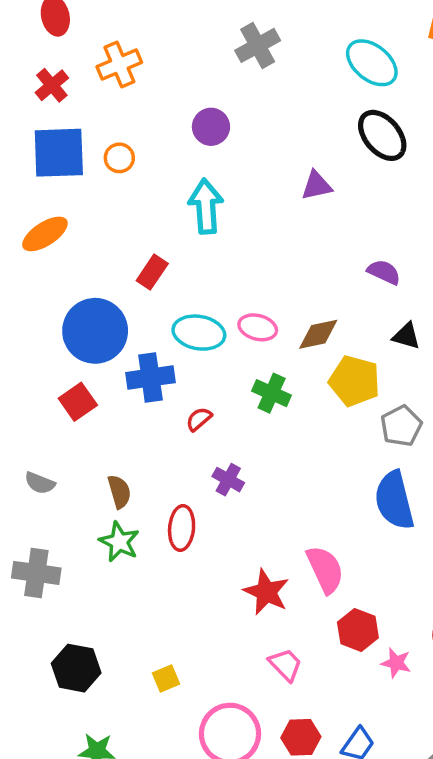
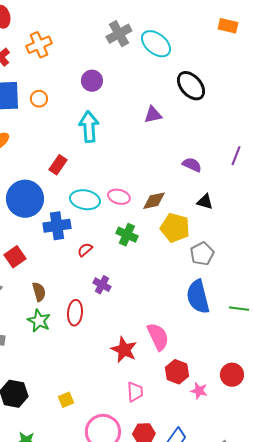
cyan ellipse: (372, 63) -> (156, 44), moved
red square: (78, 402) -> (15, 257), moved
pink trapezoid: (285, 665) -> (135, 392), turned 40

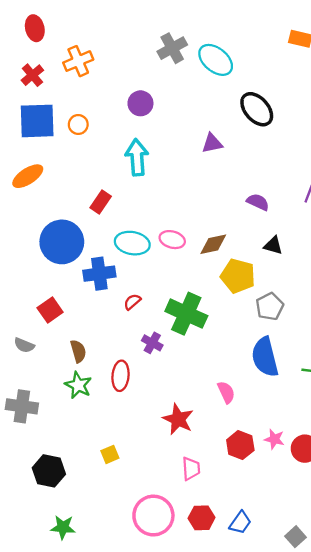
green cross: (127, 235) -> (186, 314), moved, size x1.6
pink semicircle: (158, 337) -> (226, 392), moved, size x0.7
pink star: (199, 391) -> (274, 439), moved
yellow square: (66, 400) -> (110, 454), moved

